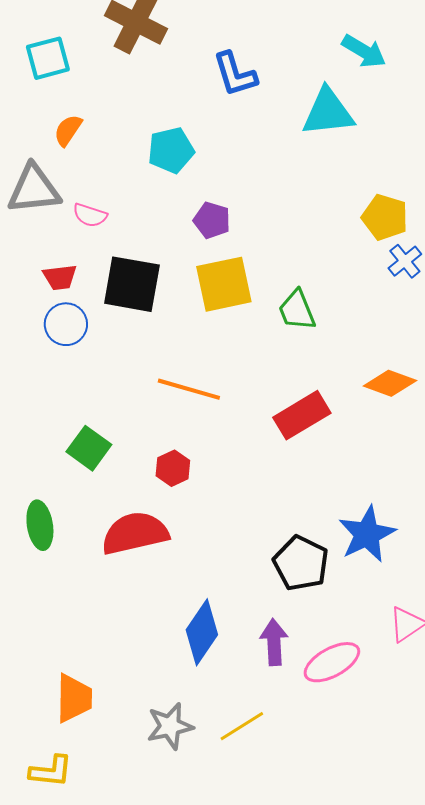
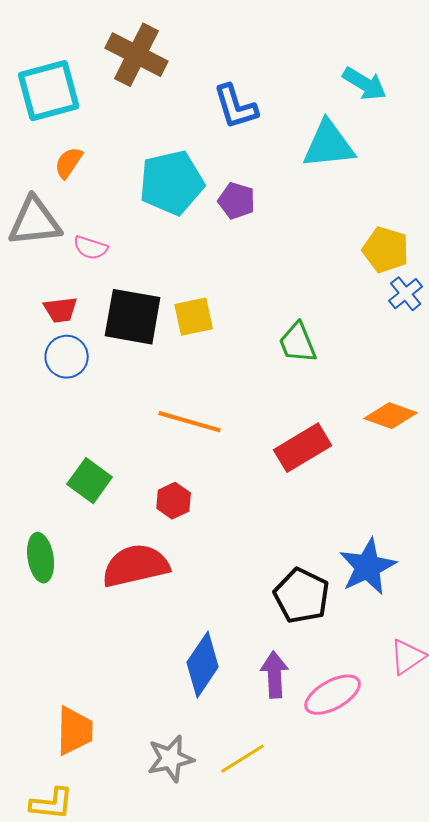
cyan square: (48, 58) -> (49, 91), size x1.4
cyan pentagon: (171, 150) -> (172, 183), size x1.4
purple pentagon: (212, 220) -> (237, 201), moved
yellow square: (224, 284) -> (194, 317), moved, size x0.7

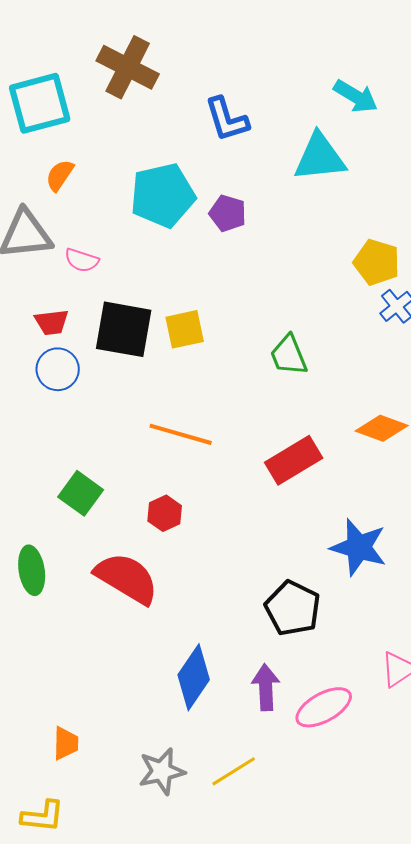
red semicircle: (136, 566) -> (127, 578), turned 44
blue star: (368, 567) -> (359, 547), moved, turned -30
orange trapezoid: (75, 731) -> (66, 743), size x0.7

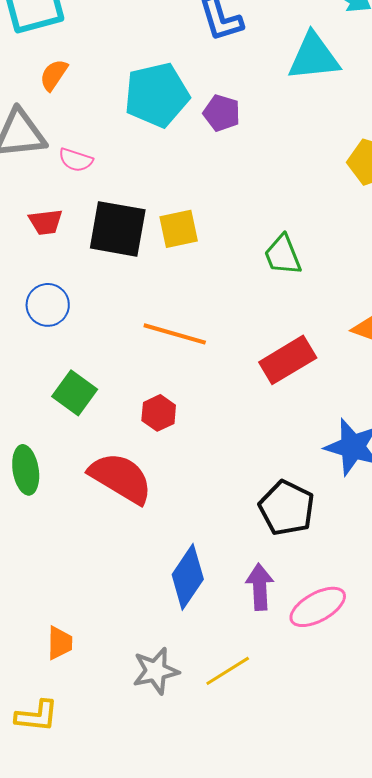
blue circle: (58, 369) -> (48, 305), moved

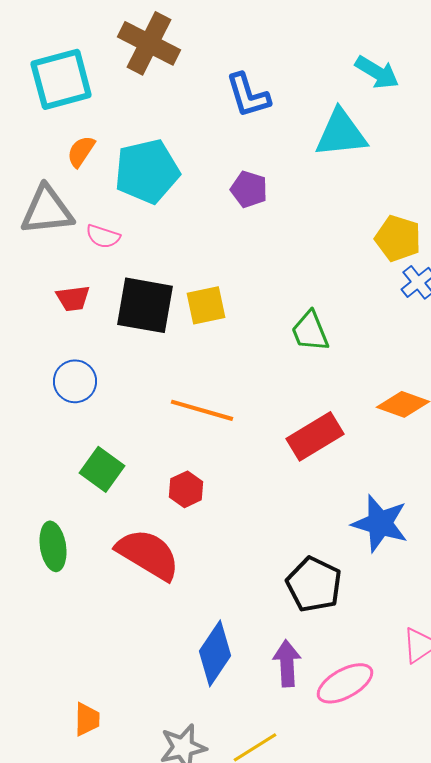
cyan pentagon: (157, 95) -> (147, 171), moved

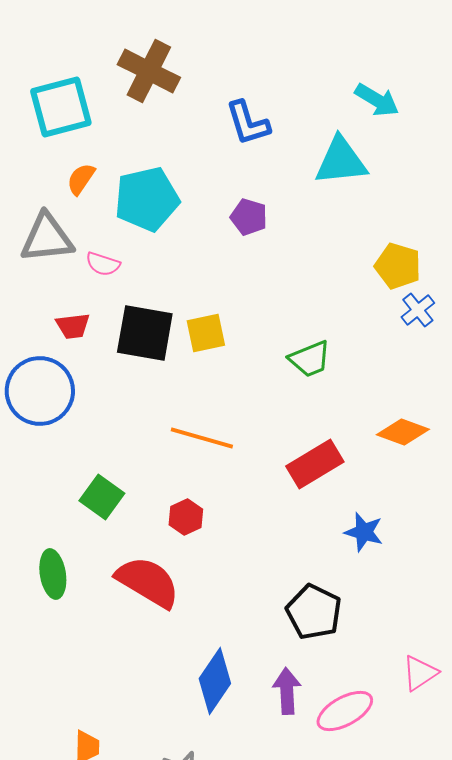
green trapezoid: (310, 331) -> (310, 359), turned -90
blue circle: (75, 381) -> (40, 391), moved, size x1.6
blue star: (380, 523) -> (364, 532), moved, size x0.7

